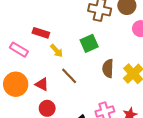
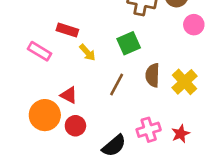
brown line: (69, 76) -> (117, 85), moved, turned 72
orange circle: (16, 84) -> (45, 115), moved

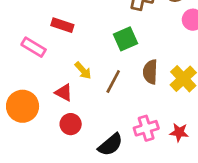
yellow arrow: (87, 53) -> (83, 70), moved
orange circle: (45, 115) -> (23, 106), moved
red star: (181, 134) -> (179, 132), turned 30

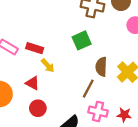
red rectangle: (62, 25) -> (35, 48), moved
brown line: (113, 81) -> (88, 89), moved
pink cross: (146, 128) -> (98, 112), turned 30

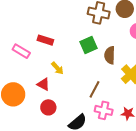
red rectangle: (35, 48) -> (45, 40), moved
brown semicircle: (101, 67) -> (110, 55), moved

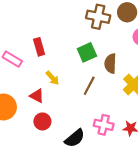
red rectangle: (45, 40) -> (39, 47), turned 56
brown line: (95, 89) -> (89, 86), moved

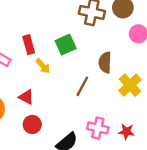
green square: (87, 52) -> (66, 45), moved
yellow arrow: (52, 78) -> (43, 66), moved

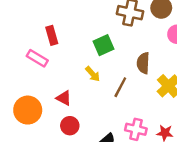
red rectangle: (29, 45) -> (52, 35), moved
yellow arrow: (43, 66) -> (93, 74), moved

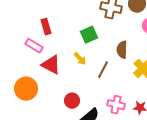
red triangle: (64, 98) -> (51, 65), moved, size x1.5
red circle: (70, 126) -> (72, 101), moved

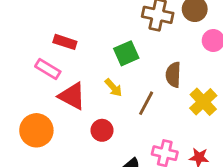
red rectangle: (46, 27) -> (65, 42), turned -56
red circle: (72, 101) -> (102, 130), moved

